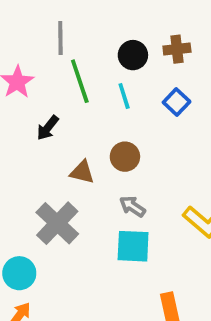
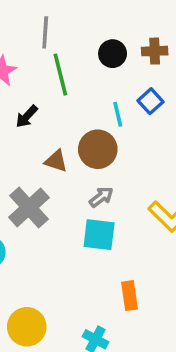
cyan line: (124, 96) -> (118, 114), moved
brown circle: (125, 157) -> (98, 149), size x1.4
gray arrow: (132, 206) -> (101, 197), turned 105

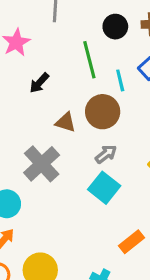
green line: (60, 75) -> (89, 60), moved
cyan square: (99, 235) -> (104, 188), turned 32
orange rectangle: (129, 296) -> (132, 242), turned 60

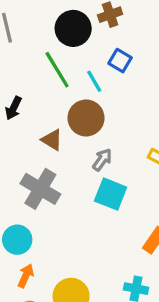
black circle: (115, 27) -> (73, 28), size x1.4
brown triangle: (66, 122) -> (52, 140), turned 30

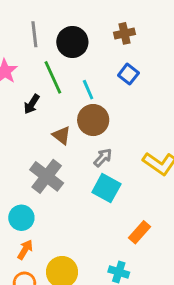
black circle: (73, 28) -> (72, 42), moved
green line: (57, 70) -> (53, 77), moved
cyan line: (94, 81) -> (88, 90), moved

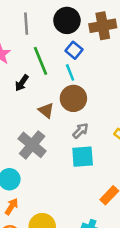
brown cross: (125, 33) -> (103, 26), size x1.5
black circle: (72, 42) -> (67, 20), moved
blue square: (128, 74) -> (74, 50), moved
cyan square: (106, 188) -> (83, 157), turned -35

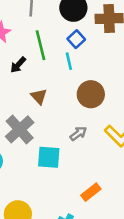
brown circle: (73, 98) -> (91, 94), moved
gray arrow: (80, 131) -> (78, 134), moved
cyan square: (83, 157) -> (49, 157), moved

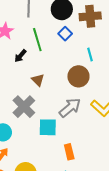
cyan line: (69, 61) -> (90, 55), moved
gray arrow: (78, 134) -> (70, 108), size x1.6
orange rectangle: (91, 192) -> (69, 152), moved, turned -63

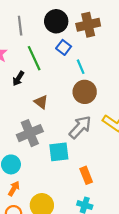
cyan line: (90, 55) -> (81, 67), moved
gray cross: (24, 107) -> (30, 133), turned 30

